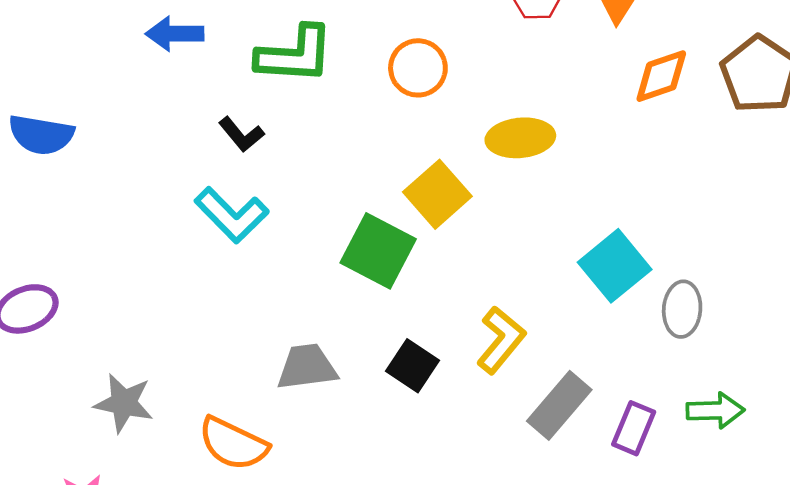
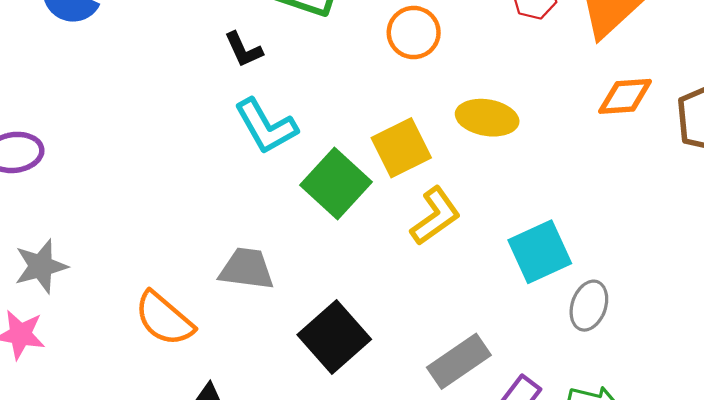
cyan L-shape: (232, 215) -> (266, 126), moved
yellow L-shape: (501, 340) -> (435, 216), moved
black square: (413, 366) -> (334, 337), moved, size x1.5
gray star: (124, 403) -> (41, 266), moved, turned 30

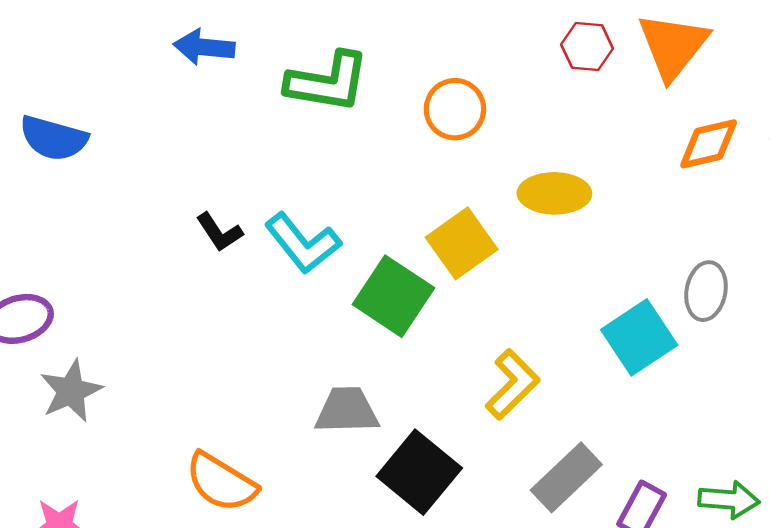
black L-shape: (243, 50) -> (219, 232), moved
yellow L-shape: (435, 216) -> (512, 384), moved
gray star: (41, 266) -> (71, 391), moved
gray trapezoid: (247, 269) -> (347, 410), moved
gray ellipse: (589, 306) -> (706, 291), moved

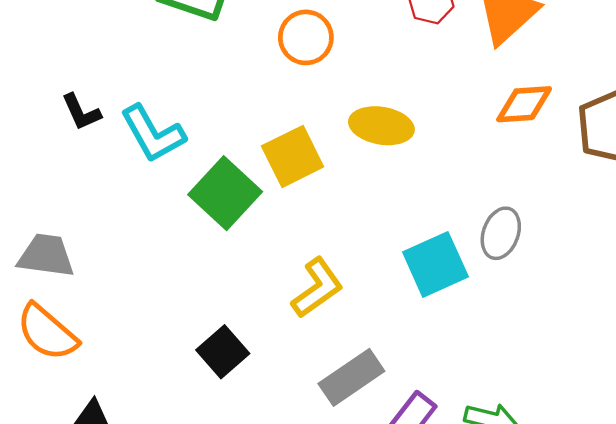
gray trapezoid: (347, 410) -> (46, 256), moved
black square: (419, 472) -> (223, 352), size x0.7

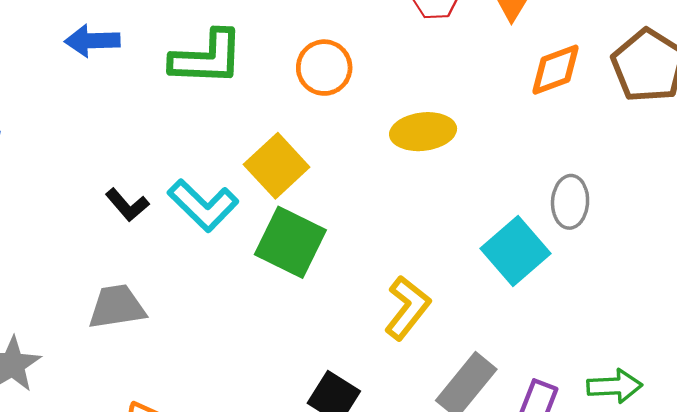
yellow square: (293, 156) -> (277, 166), moved
gray trapezoid: (46, 256) -> (117, 307), moved

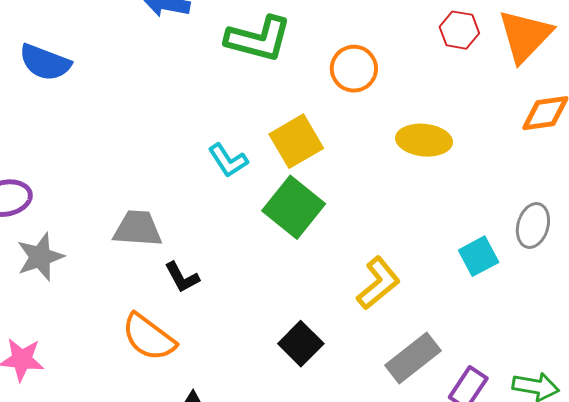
black L-shape: (127, 205) -> (182, 277), moved
cyan L-shape: (203, 205) -> (228, 160), size x0.7
cyan square: (515, 251) -> (479, 256), size x0.7

